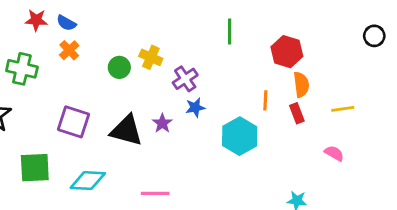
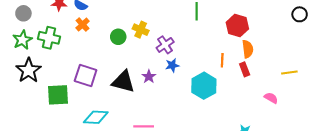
yellow line: (343, 109) -> (289, 72), moved
green square: (35, 168) -> (58, 95), moved

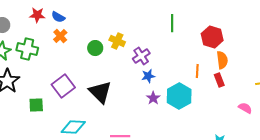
purple square: (86, 76) -> (63, 86), turned 35
purple star: (149, 77) -> (153, 98), moved
black triangle: (123, 82) -> (100, 92), turned 30
green square: (58, 95) -> (36, 105), size x0.7

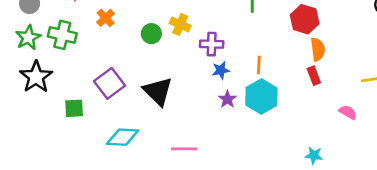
purple cross: (141, 56) -> (212, 44), turned 36
orange line: (197, 71) -> (259, 65), moved

